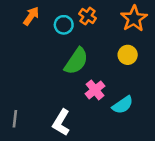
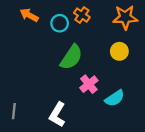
orange arrow: (31, 16) -> (29, 15), turned -96
orange star: (134, 19) -> (125, 17), turned 30

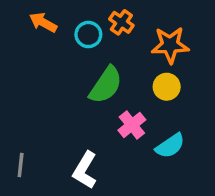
orange star: (125, 17) -> (170, 45), moved
yellow circle: (119, 51) -> (167, 87), moved

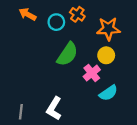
pink cross: (132, 125) -> (92, 73), moved
gray line: (21, 165) -> (21, 112), moved

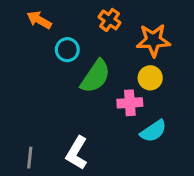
cyan circle: (56, 22) -> (67, 50), moved
pink cross: (92, 73) -> (130, 103), turned 35

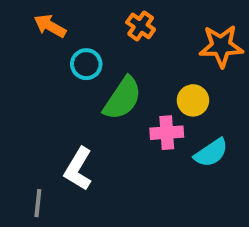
orange star: (153, 40) -> (221, 46), moved
cyan semicircle: (153, 131) -> (211, 153), moved
white L-shape: (77, 153) -> (78, 169), moved

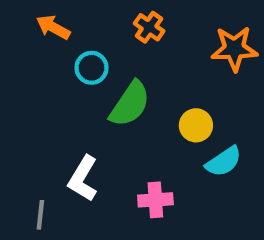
yellow circle: (193, 100) -> (196, 125), moved
pink cross: (167, 133) -> (155, 200), moved

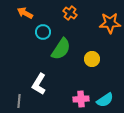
cyan semicircle: (224, 162) -> (105, 100), moved
pink cross: (155, 200) -> (81, 99), moved

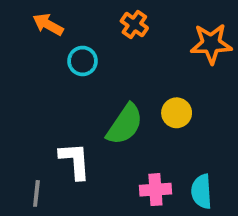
green semicircle: (61, 49) -> (125, 124), moved
white L-shape: (39, 84) -> (75, 161), turned 145
cyan semicircle: (105, 100) -> (202, 191), turned 120

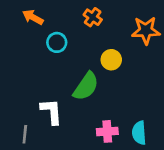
yellow circle: (177, 113) -> (111, 60), moved

